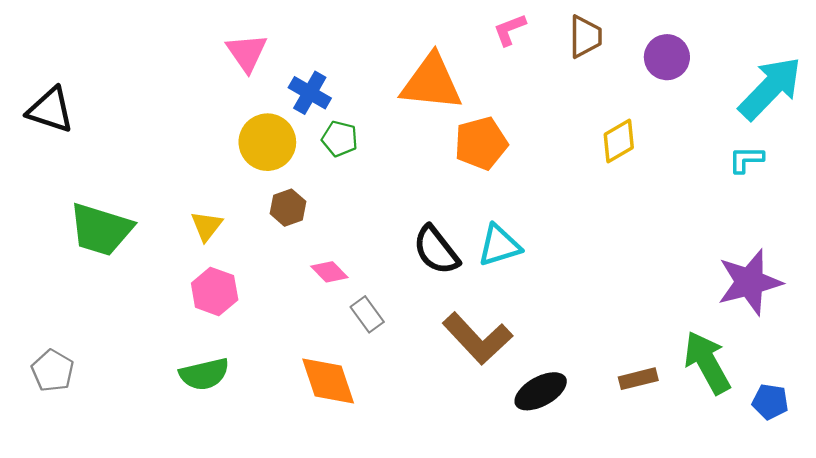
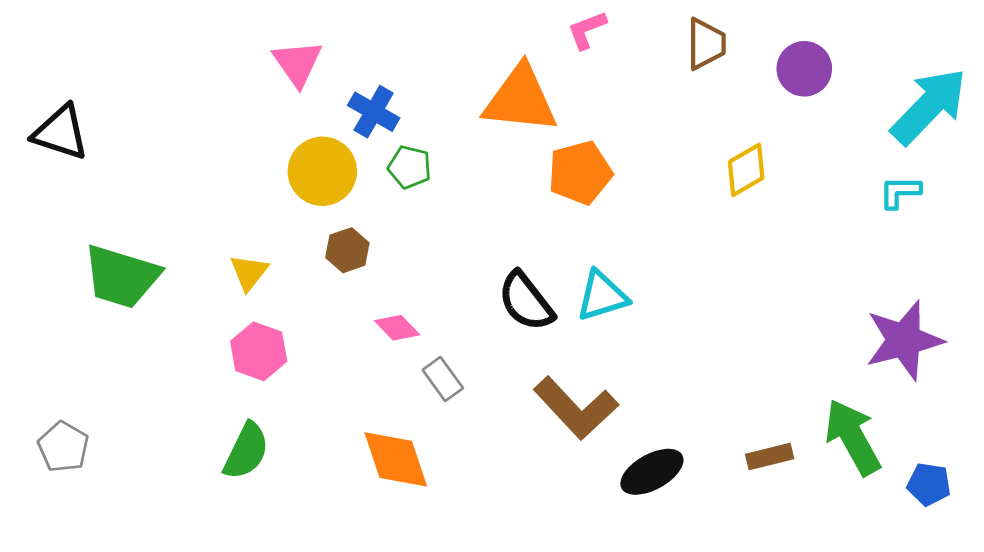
pink L-shape: (510, 30) -> (587, 30), moved
green semicircle: (204, 374) -> (246, 451), turned -51

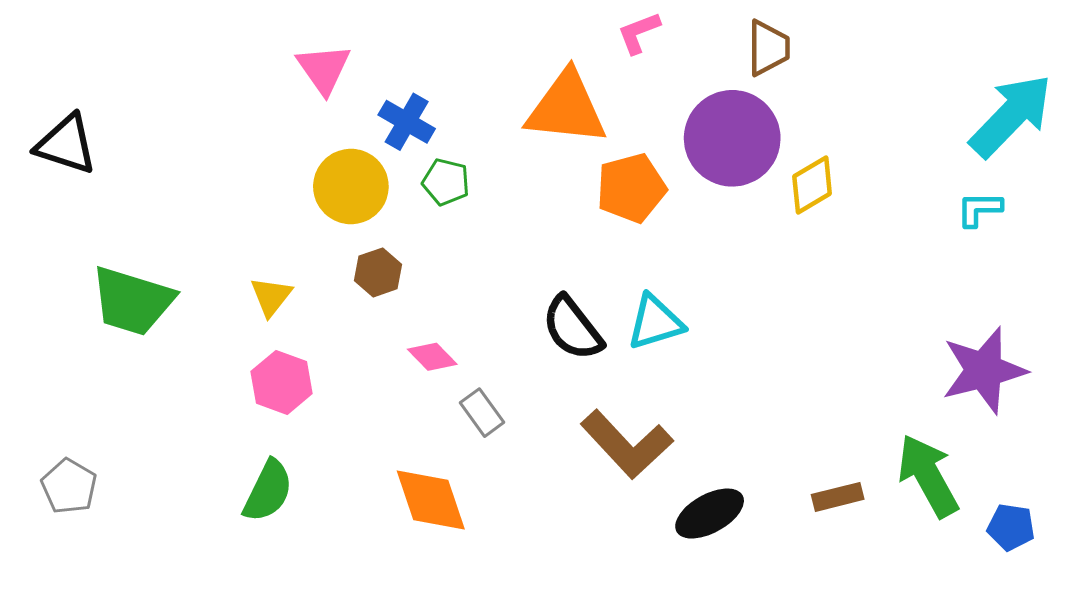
purple circle: (804, 69) -> (732, 138), moved, size x1.6

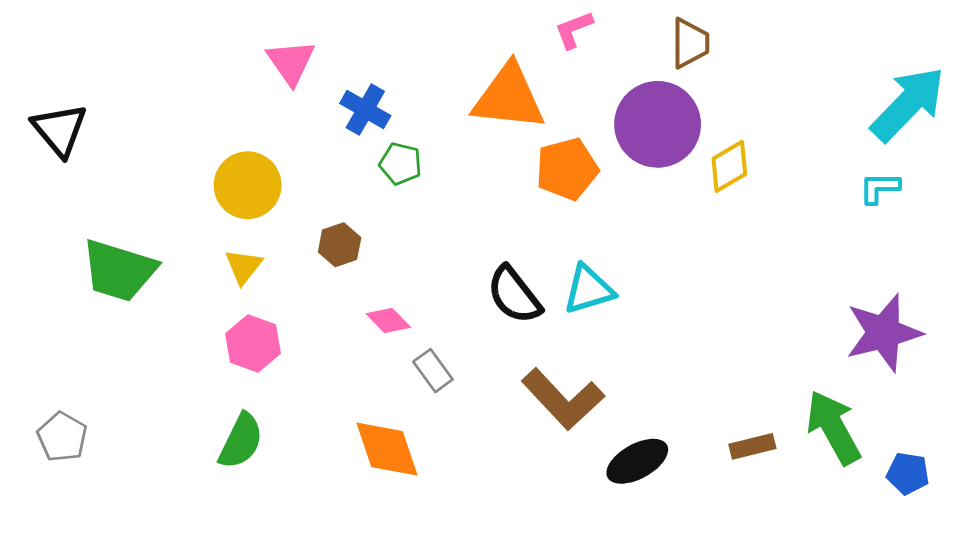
black triangle: (66, 144) -> (60, 130), turned 32
yellow circle: (351, 187) -> (248, 185), moved

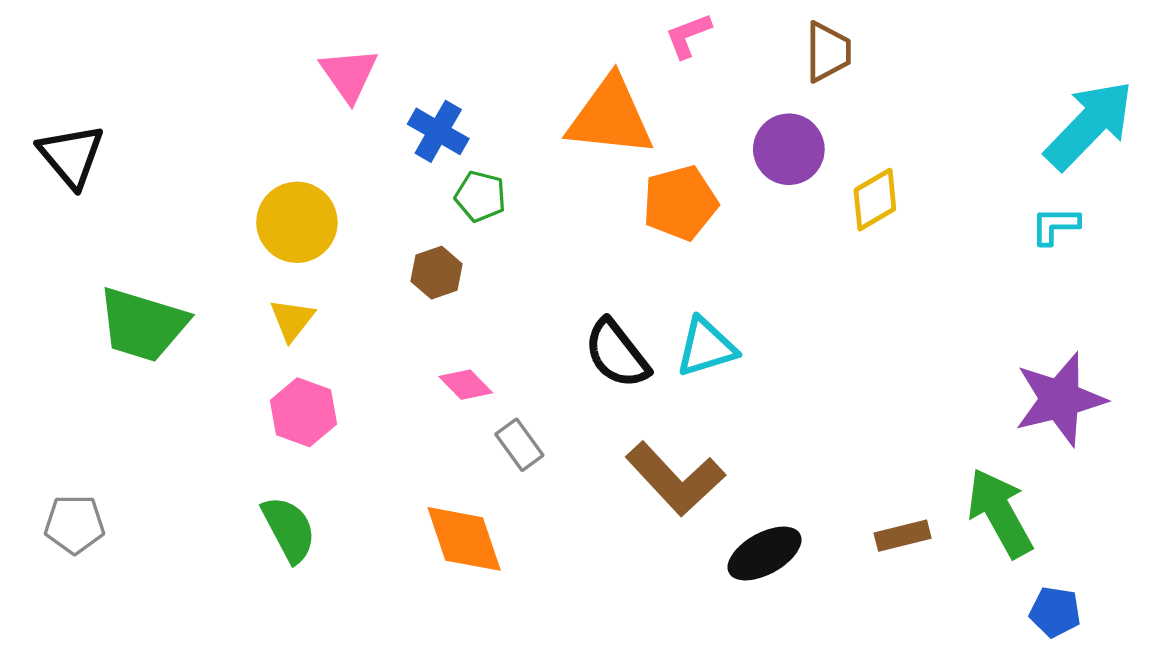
purple circle: (658, 124) -> (789, 149), size x0.7
brown hexagon: (340, 245) -> (437, 273), moved
gray pentagon: (62, 437) -> (75, 524), turned -30
green semicircle: (241, 441) -> (289, 529), turned -54
blue pentagon: (908, 473) -> (1055, 612), moved

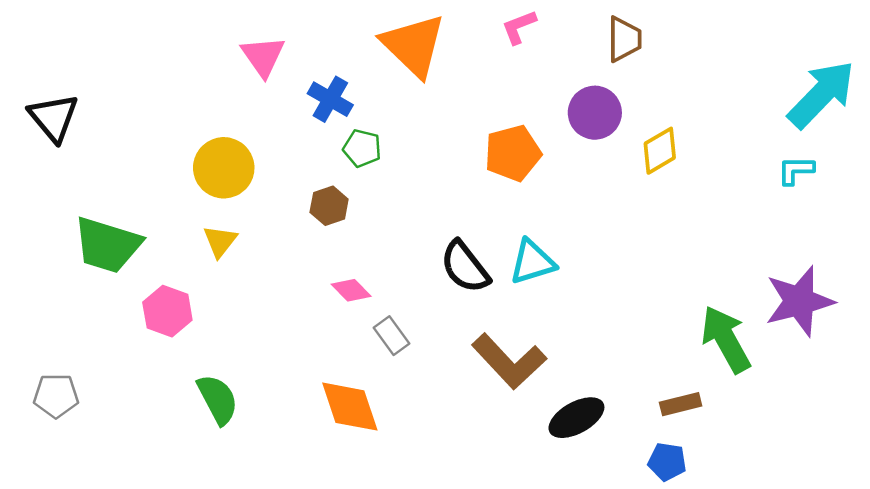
orange triangle: (610, 117) -> (414, 45), moved, turned 38
pink hexagon: (303, 412) -> (167, 311), moved
green arrow: (1000, 513) -> (726, 339), moved
blue pentagon: (1055, 612) -> (667, 462), moved

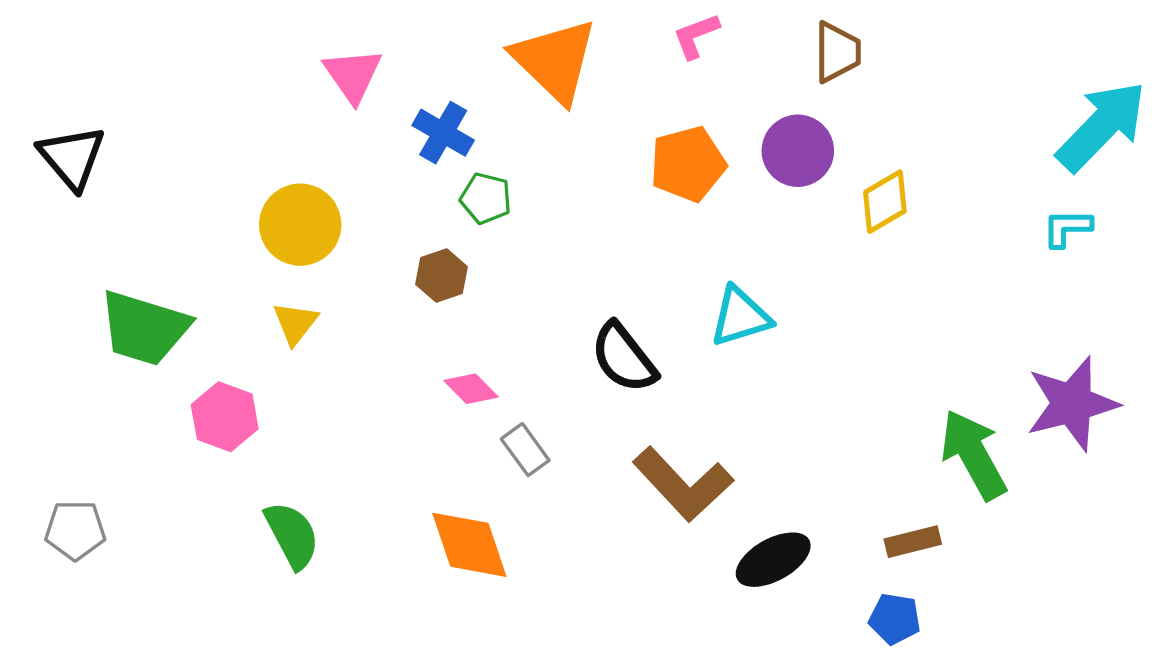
orange pentagon: (513, 153) -> (688, 164), moved
cyan triangle: (532, 262) -> (740, 317), moved

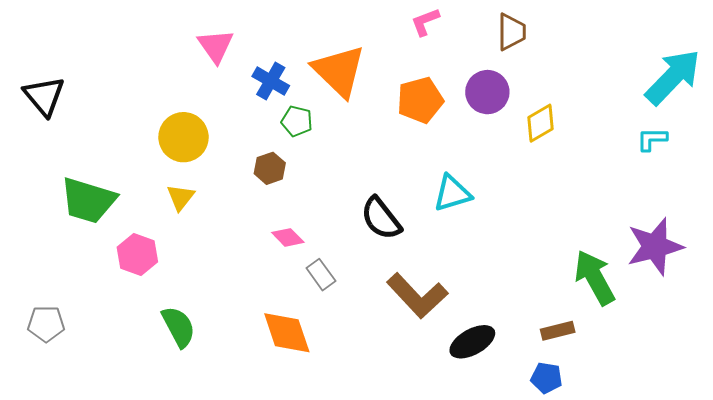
orange triangle: (555, 60) -> (339, 71), moved

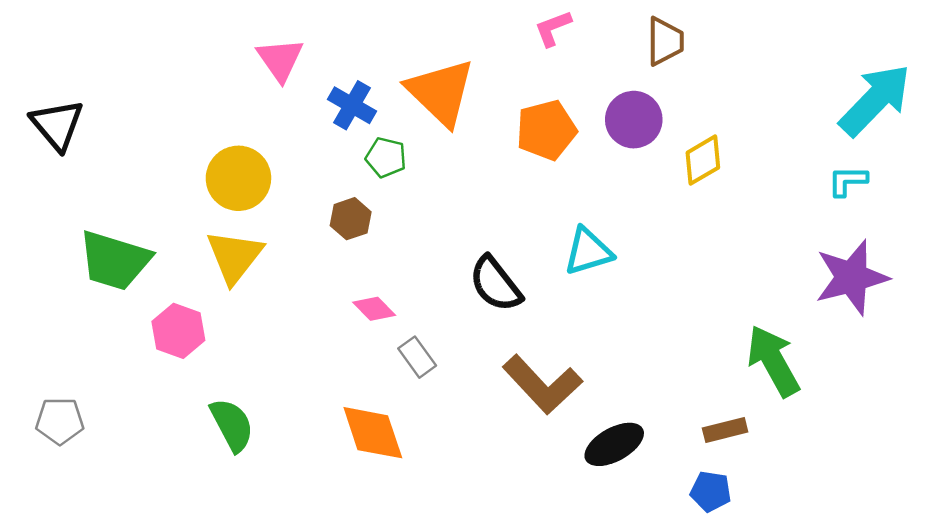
yellow triangle: (180, 197) -> (235, 257), size x1.6
purple star: (655, 246) -> (852, 277), moved

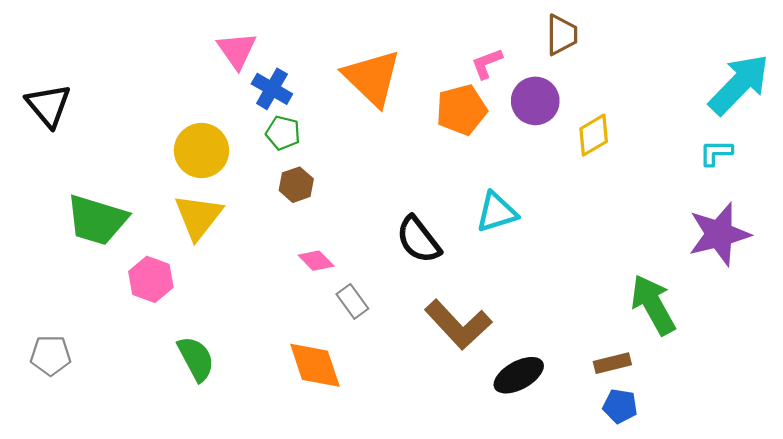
pink L-shape: (553, 28) -> (487, 63), moved
blue cross: (352, 105) -> (272, 89), moved
green pentagon: (386, 157) -> (283, 133), moved
blue pentagon: (711, 491) -> (620, 406), moved

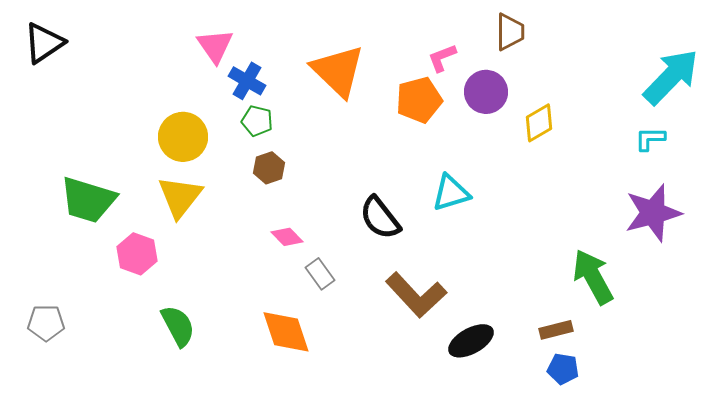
black triangle: (48, 105) -> (44, 43), moved, turned 36

